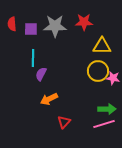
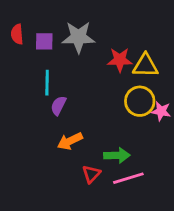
red star: (84, 22) -> (120, 60), moved
green arrow: (107, 109) -> (117, 155), moved
pink line: (104, 124) -> (128, 178), moved

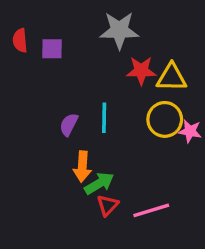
gray star: (78, 37) -> (119, 30), moved
cyan line: (47, 83) -> (104, 118), moved
orange arrow: (70, 141) -> (82, 167), turned -60
green arrow: (117, 155) -> (99, 183), moved, turned -30

